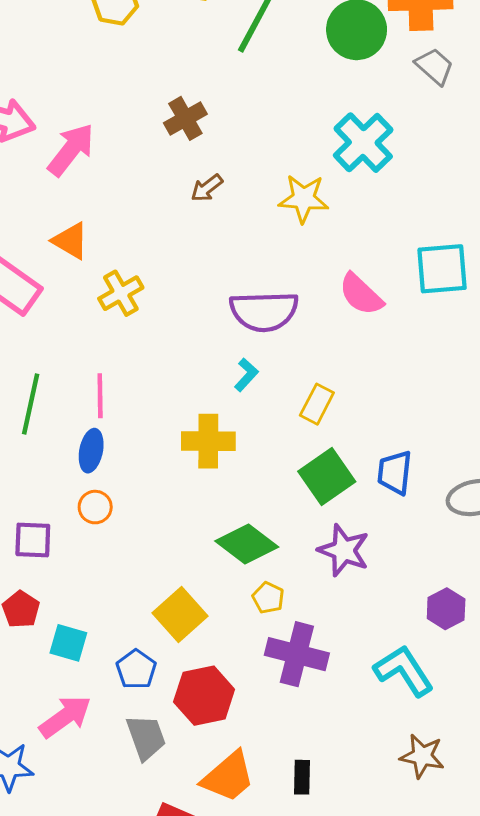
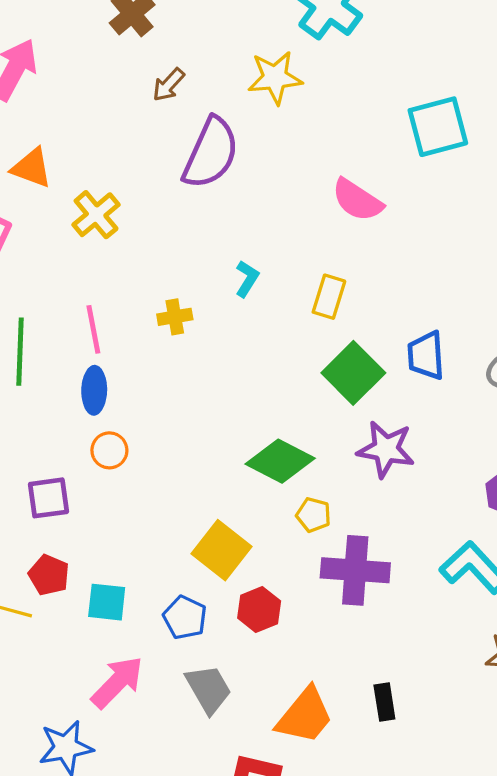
pink semicircle: (361, 294) -> (357, 200), moved
purple semicircle: (264, 311) -> (211, 153), moved, turned -54
yellow cross: (208, 441) -> (175, 317), moved, size x0.6
red hexagon: (204, 696) -> (259, 609), moved, size x0.7

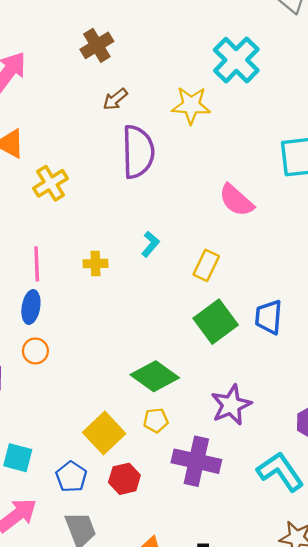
purple semicircle: (211, 153) -> (138, 152), turned -34
purple star: (386, 449) -> (231, 405), moved, turned 30
yellow pentagon: (314, 515) -> (156, 420), moved, turned -30

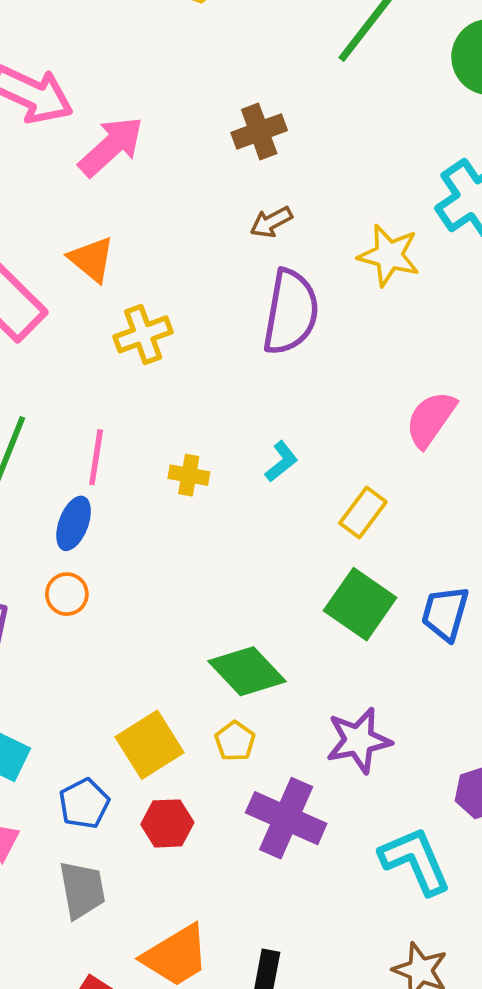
pink semicircle: (236, 200) -> (431, 419), turned 72
green square: (216, 322) -> (360, 604), turned -30
yellow pentagon: (156, 420) -> (235, 741), turned 30

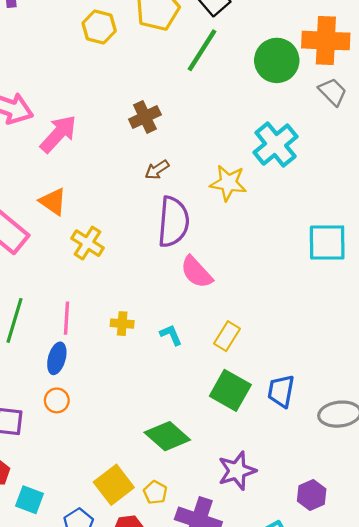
yellow cross: (143, 334) -> (88, 243), turned -32
pink semicircle: (431, 419) -> (196, 272), moved, turned -72
cyan L-shape: (281, 462) -> (171, 335), moved, turned -70
yellow pentagon: (235, 741) -> (155, 492), moved

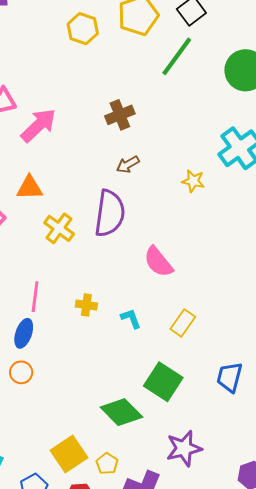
yellow star: (228, 183) -> (193, 181), size x0.7
orange triangle: (53, 201) -> (30, 188), turned -40
purple semicircle: (173, 222) -> (110, 213), moved
green square: (230, 390) -> (163, 382), moved

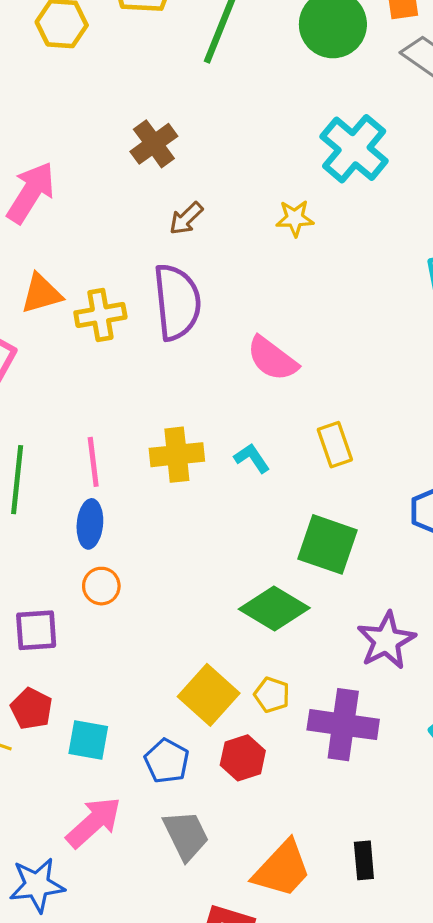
yellow cross: (59, 228) -> (100, 315), moved, turned -32
yellow cross: (86, 305) -> (177, 455), size x1.5
yellow rectangle: (183, 323) -> (335, 445), turned -40

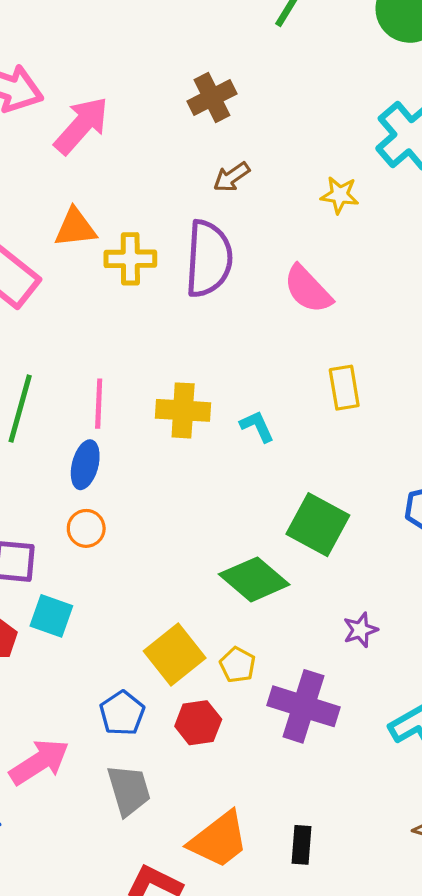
pink semicircle: (272, 359) -> (308, 289), moved
yellow rectangle: (335, 445) -> (344, 388), moved
purple star: (386, 641) -> (360, 630), size x0.6
cyan square: (88, 740) -> (51, 616), moved

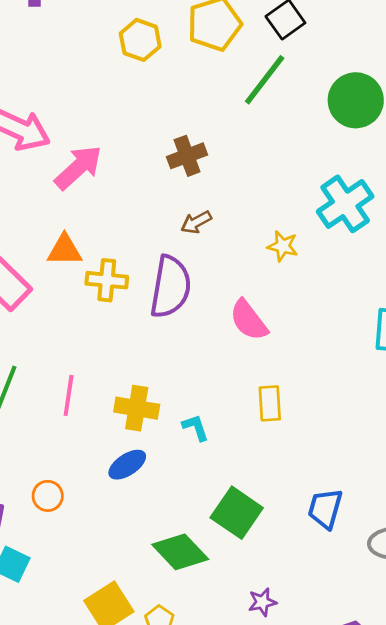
blue ellipse: (85, 465) -> (127, 465), moved, turned 36

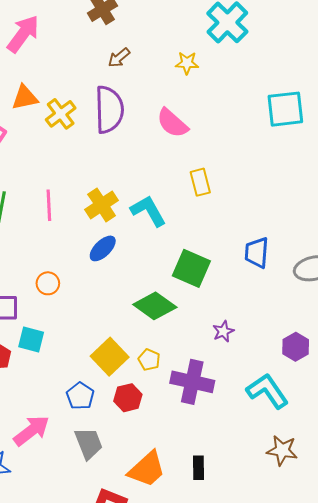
yellow cross: (107, 280) -> (61, 114), turned -32
yellow cross: (137, 408) -> (102, 205), turned -32
cyan L-shape: (196, 427) -> (148, 211), size x1.6

